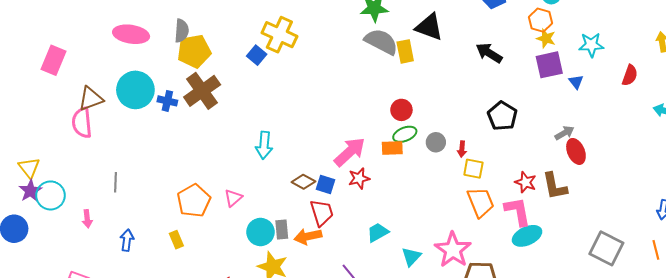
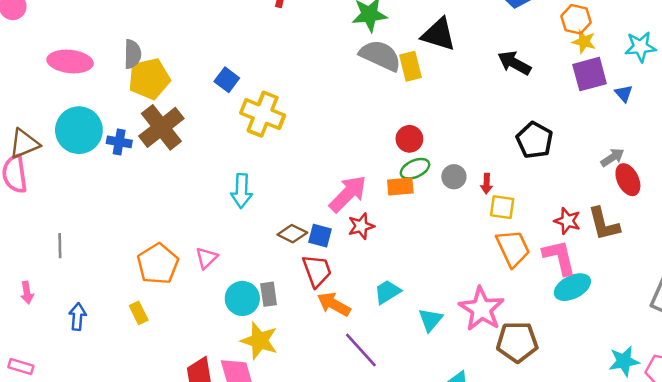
yellow cross: (279, 35) -> (263, 114), moved
orange arrow: (308, 236) -> (334, 304), moved, turned 44

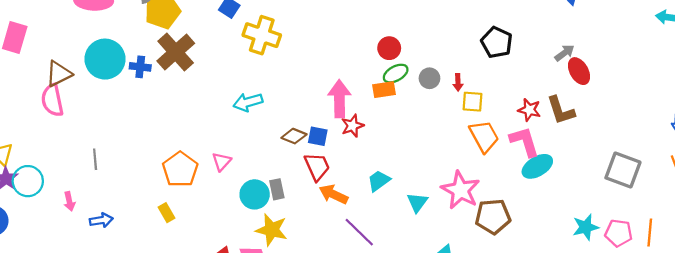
cyan arrow: (241, 191) -> (248, 102), turned 76
pink arrow: (348, 194) -> (339, 99), turned -42
blue arrow: (77, 317) -> (101, 220), moved, turned 80

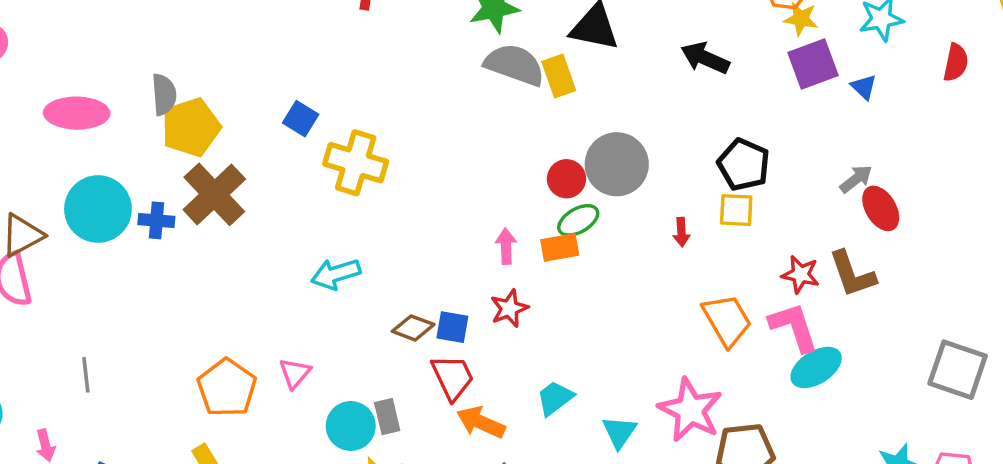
gray circle: (429, 78) -> (617, 164), moved, size x1.8
pink arrow: (339, 99) -> (506, 246), moved, size x0.6
yellow square: (472, 102) -> (736, 210), moved

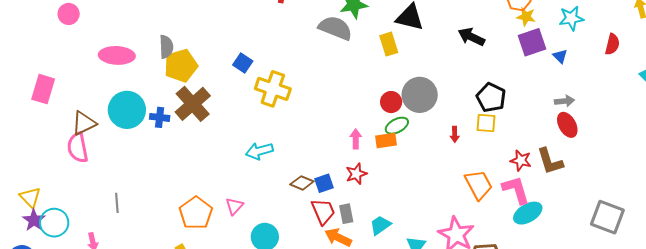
gray semicircle: (515, 65) -> (335, 28), moved
gray arrow: (856, 179) -> (564, 101), moved, turned 30
blue square: (452, 327) -> (324, 183), turned -30
gray rectangle: (387, 417) -> (346, 214), moved

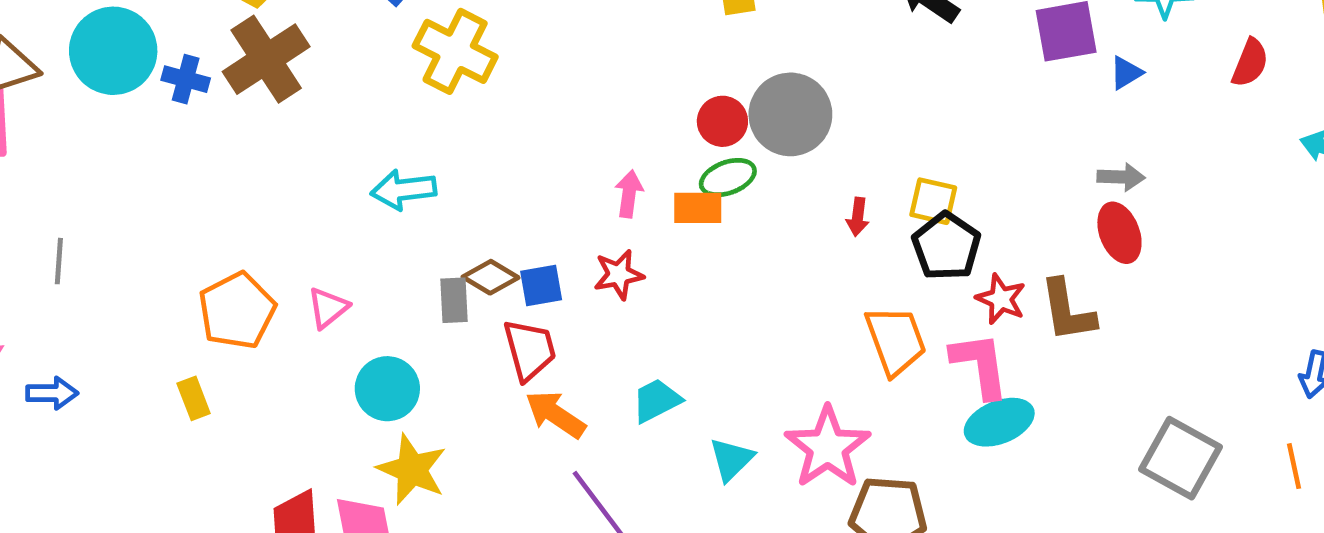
blue triangle: (560, 56) -> (1126, 73), turned 35
black pentagon: (491, 98) -> (946, 246), moved
gray rectangle: (346, 214) -> (454, 300), moved

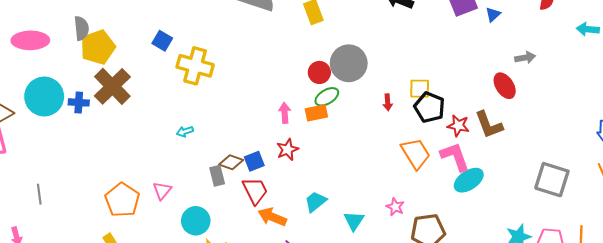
gray arrow: (1121, 177) -> (525, 58), moved
cyan arrow: (404, 190) -> (185, 132), size x0.6
pink star: (828, 447) -> (395, 207), size x0.5

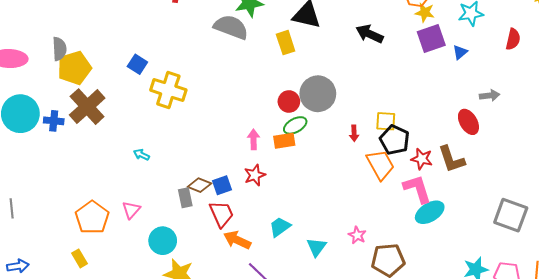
cyan arrow: (185, 132) -> (142, 155), moved, turned 42
orange trapezoid: (416, 153) -> (380, 165), moved

